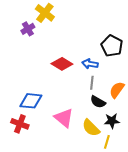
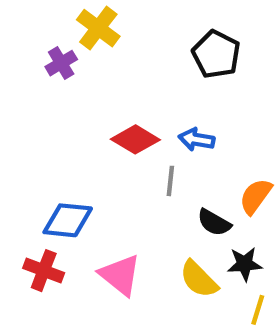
black pentagon: (112, 46) -> (216, 54), moved
gray line: (92, 83) -> (170, 181), moved
pink triangle: (64, 118) -> (120, 275), moved
yellow line: (107, 142) -> (258, 310), moved

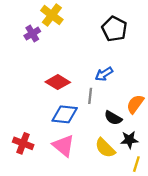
red diamond: (135, 139) -> (58, 82), moved
blue arrow: (197, 139) -> (104, 74), turned -42
blue diamond: (68, 220) -> (65, 114), moved

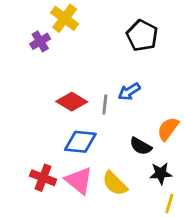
gray line: (90, 96) -> (105, 104), moved
red cross: (23, 143) -> (43, 178), moved
yellow semicircle: (105, 148) -> (115, 183), moved

